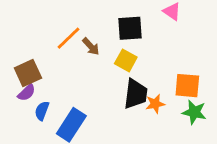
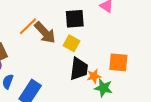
brown arrow: (91, 46) -> (45, 33), size x1.6
green star: (194, 112) -> (103, 88), moved

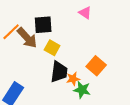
black square: (75, 19) -> (43, 25), moved
orange square: (118, 62) -> (96, 66), turned 36

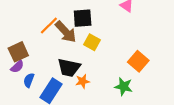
black trapezoid: (59, 72) -> (69, 68), moved, turned 95
orange star: (73, 79) -> (83, 81), moved

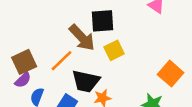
orange line: (49, 25) -> (61, 61), moved
yellow square: (92, 42) -> (114, 50), turned 35

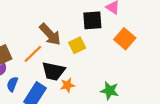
black square: (102, 21) -> (92, 20), moved
orange square: (171, 74) -> (125, 39), moved

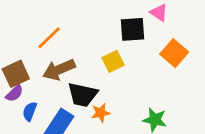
brown arrow: (50, 34) -> (59, 70), moved, turned 110
orange line: (33, 54) -> (49, 38), moved

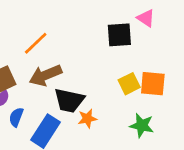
orange square: (174, 53) -> (153, 84), moved, turned -36
yellow square: (113, 61) -> (129, 84), moved

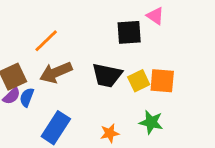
black trapezoid: (69, 100) -> (107, 75), moved
blue semicircle: (16, 117) -> (27, 97), moved
orange star: (87, 118) -> (110, 133), moved

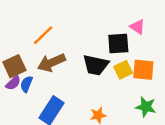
pink triangle: (155, 16) -> (137, 27), moved
black square: (129, 32) -> (118, 44), moved
green star: (151, 122) -> (146, 107), moved

